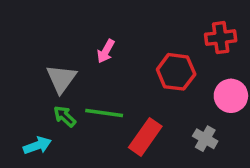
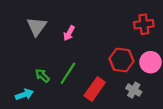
red hexagon: (176, 72) -> (121, 60), moved
gray triangle: (61, 79) -> (37, 26), moved
green line: (104, 113) -> (68, 73), turned -65

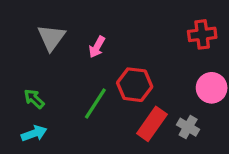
red hexagon: (121, 60) -> (135, 85), moved
green arrow: (42, 76) -> (34, 99), moved
red rectangle: (95, 89) -> (152, 124), moved

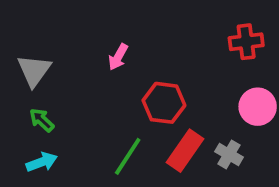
gray triangle: (51, 38) -> (34, 70), moved
green line: (95, 104) -> (128, 156), moved

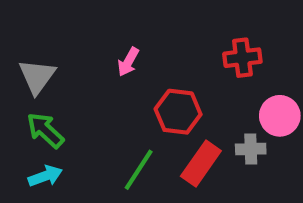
red cross: (246, 42) -> (242, 58), moved
green arrow: (42, 120) -> (45, 130), size x1.4
gray cross: (229, 154) -> (251, 149), moved, turned -32

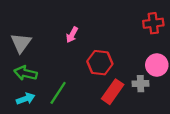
red cross: (242, 58) -> (153, 23), moved
green arrow: (45, 130) -> (26, 73), turned -30
green line: (139, 170) -> (58, 93), moved

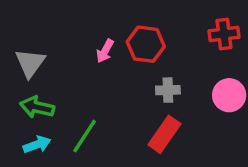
red hexagon: (100, 63) -> (146, 44), moved
gray cross: (141, 84) -> (168, 90), moved

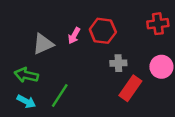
gray triangle: (30, 63) -> (43, 44), moved, turned 30
red rectangle: (164, 134) -> (130, 88), moved
cyan arrow: (37, 145) -> (26, 101), turned 48

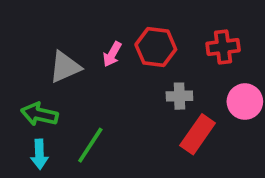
red cross: (158, 24) -> (223, 47), moved
cyan arrow: (26, 101) -> (39, 154), turned 60

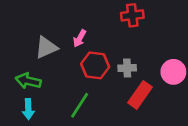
red hexagon: (156, 47) -> (95, 65), moved
red cross: (223, 47) -> (132, 15), moved
green line: (90, 145) -> (80, 105), moved

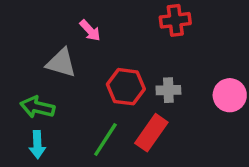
pink arrow: (80, 38) -> (90, 31), moved, turned -72
gray triangle: (46, 47) -> (61, 63), turned 40
red rectangle: (140, 95) -> (151, 133), moved

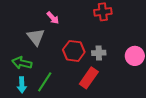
gray triangle: (61, 63) -> (36, 37), turned 36
green line: (105, 139) -> (45, 82), moved

